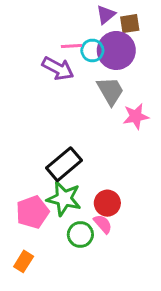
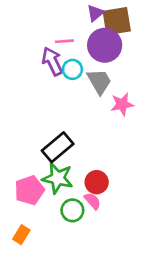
brown square: (130, 24) -> (117, 21), size x1.6
cyan circle: (92, 50) -> (72, 69), moved
purple arrow: (58, 68) -> (52, 61), turned -144

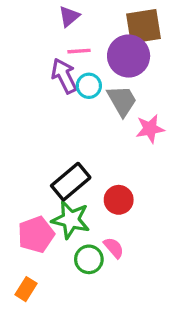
purple triangle: (95, 13) -> (69, 16), moved
red circle: (97, 182) -> (119, 200), moved

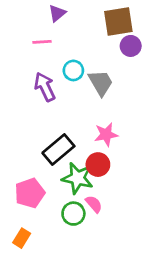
pink line: (79, 51) -> (42, 42), moved
purple circle: (129, 56) -> (131, 46), moved, size x0.6
purple arrow: (64, 76) -> (45, 87), moved
pink star: (150, 129) -> (106, 135), moved
green star: (71, 220) -> (77, 178), moved

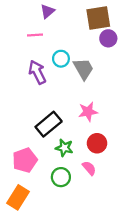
red circle: (98, 165) -> (97, 143), moved
green star: (77, 178) -> (64, 148), size x0.7
pink semicircle: (94, 204) -> (89, 168), moved
orange rectangle: (22, 238) -> (18, 197), size x1.5

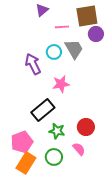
pink line: (35, 35) -> (62, 27), moved
gray trapezoid: (83, 69) -> (74, 49), moved
pink star: (88, 112) -> (61, 84), moved
orange rectangle: (18, 197) -> (26, 163), moved

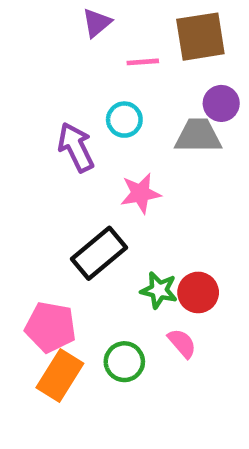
purple circle: (96, 34) -> (221, 103), moved
gray trapezoid: (74, 49) -> (198, 136), moved, turned -60
green star: (57, 131) -> (159, 290), moved
pink pentagon: (22, 142) -> (51, 327), turned 30

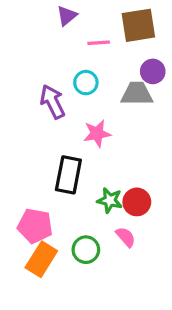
black rectangle: (99, 253) -> (68, 175), turned -39

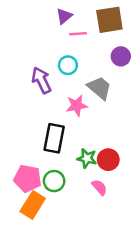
purple triangle: (67, 16) -> (64, 16), moved
gray trapezoid: (137, 94) -> (99, 88), moved, turned 40
green circle: (86, 250) -> (54, 181), moved

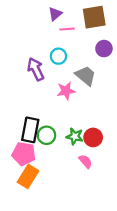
black rectangle: (54, 138) -> (30, 130), moved
green circle: (54, 181) -> (47, 135), moved

